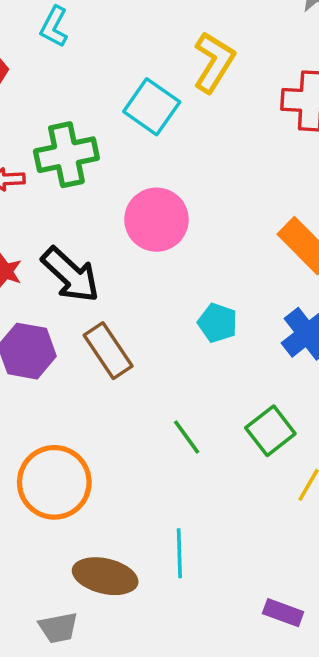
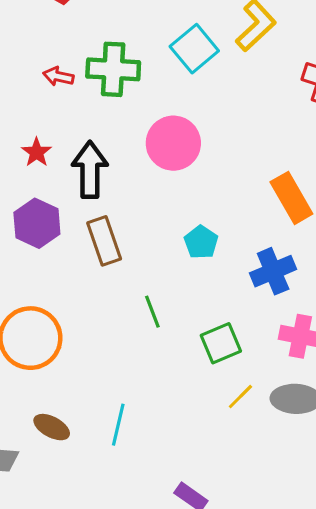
black arrow: (70, 275) -> (90, 170), turned -148
green line: (187, 437) -> (152, 312), moved
brown ellipse: (105, 576) -> (52, 427), size x0.7

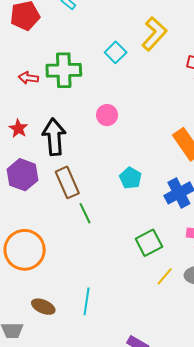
cyan square: (194, 49) -> (116, 52), size x0.7
pink circle: (173, 143) -> (107, 115), size x0.6
green line: (152, 312) -> (85, 213), moved

